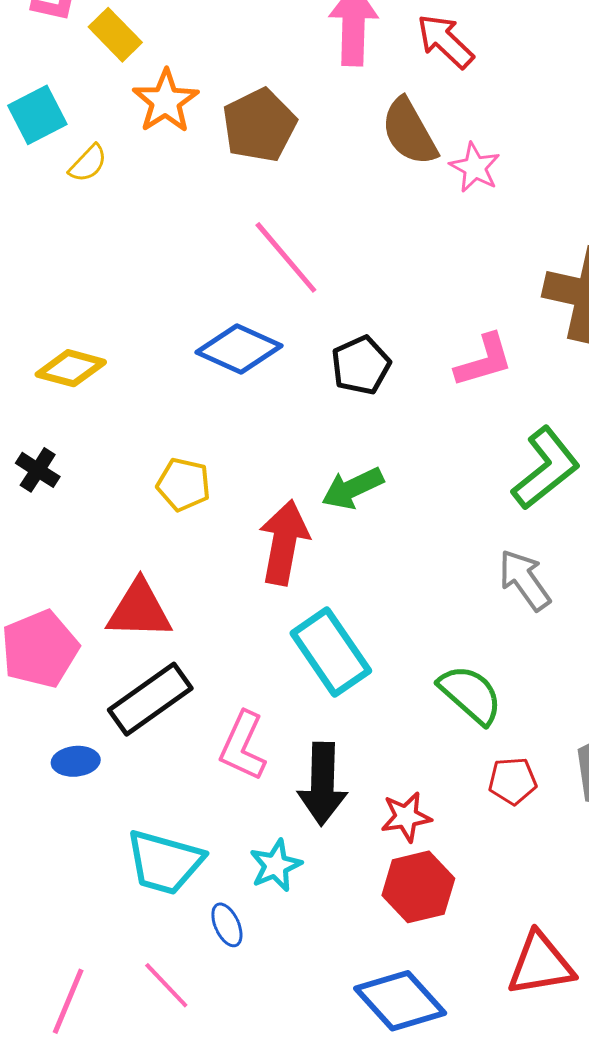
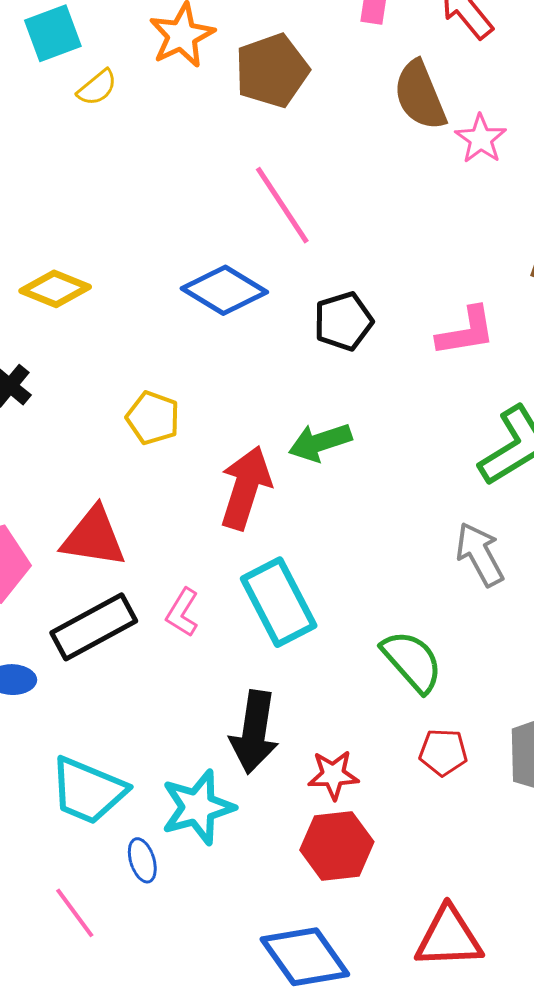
pink L-shape: (243, 746) -> (182, 612), moved, size x0.7
cyan star: (276, 865) -> (198, 807), size x1.4

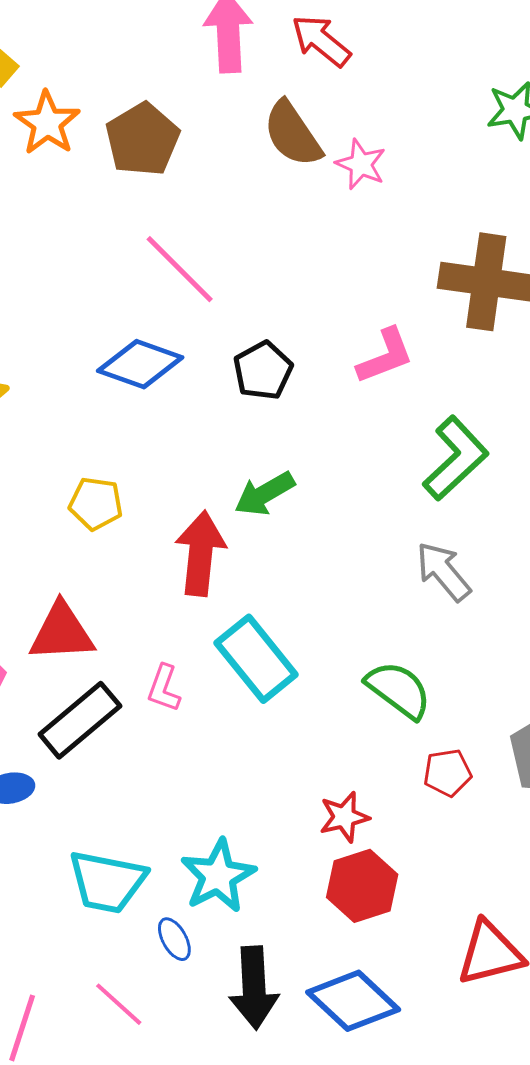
black arrow: (254, 732) -> (254, 988), moved

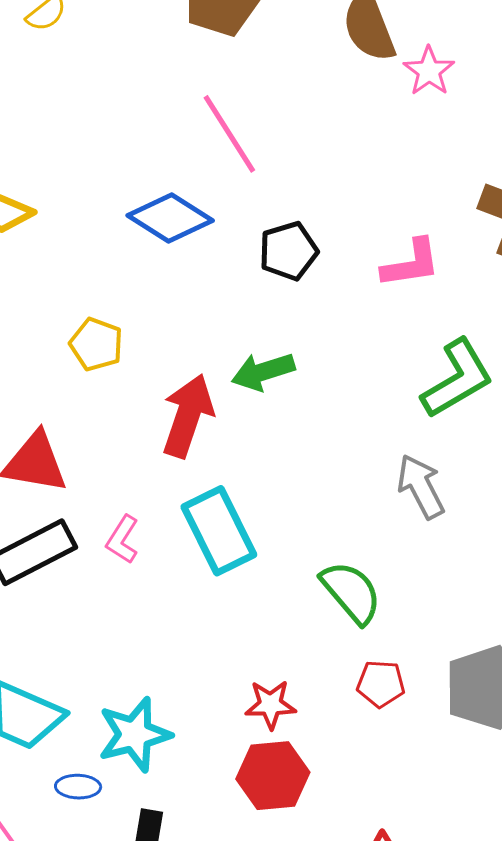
blue ellipse: (174, 939) -> (78, 787), turned -72

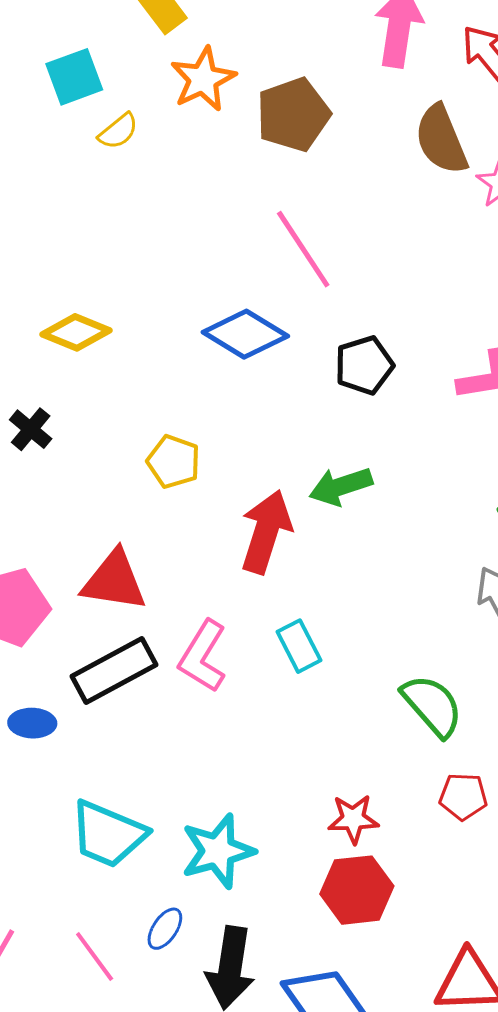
cyan rectangle: (219, 531) -> (299, 646), size x0.6
pink L-shape: (122, 539) -> (203, 656), size x1.5
blue ellipse: (78, 787) -> (165, 929), moved, turned -57

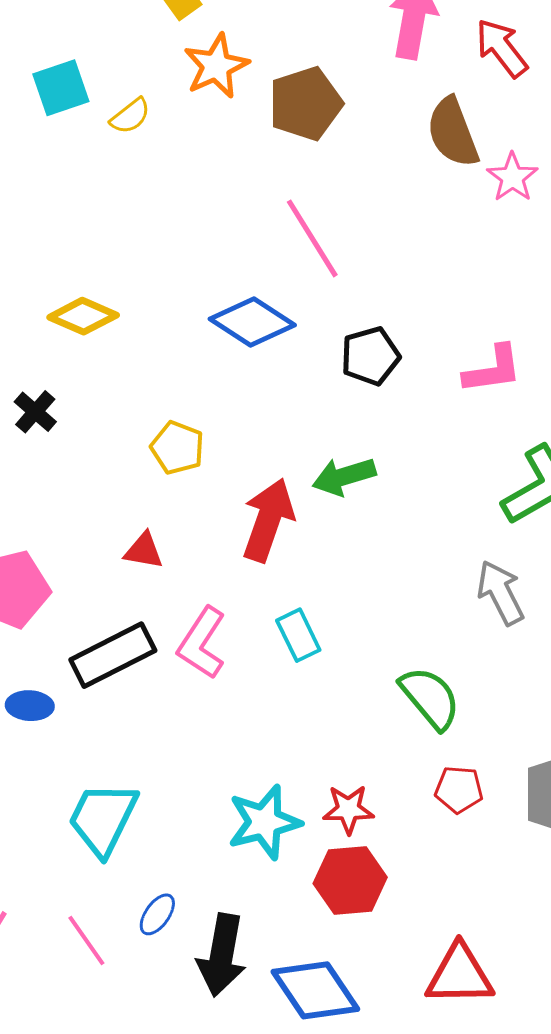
cyan square: (74, 77) -> (61, 88), moved
red triangle: (114, 581) -> (144, 551), moved, size x0.6
cyan trapezoid: (108, 834) -> (103, 819), turned 92
cyan star: (218, 851) -> (264, 822), moved

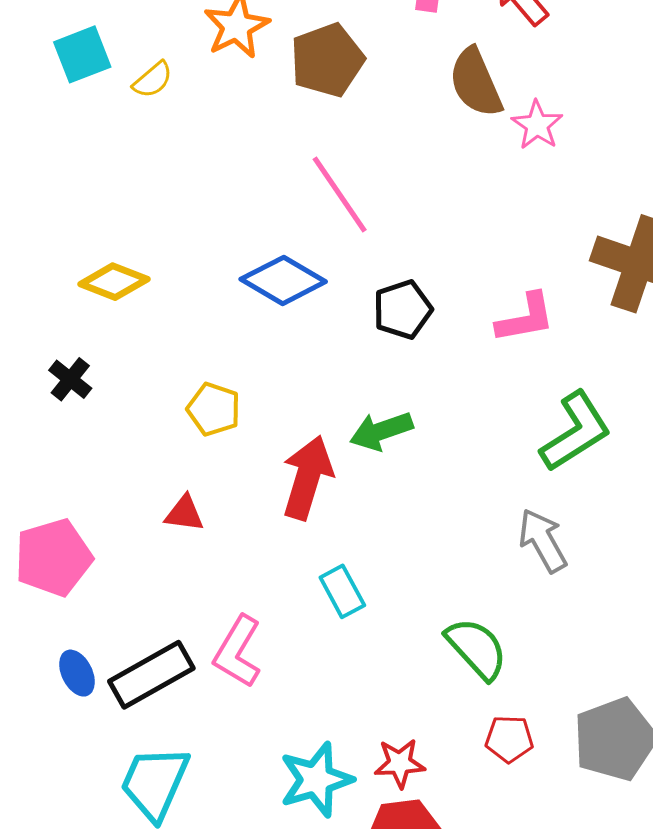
pink L-shape: (202, 643) -> (238, 652), moved
black rectangle: (113, 655) -> (151, 675), moved
blue ellipse: (30, 706) -> (77, 673), turned 63

